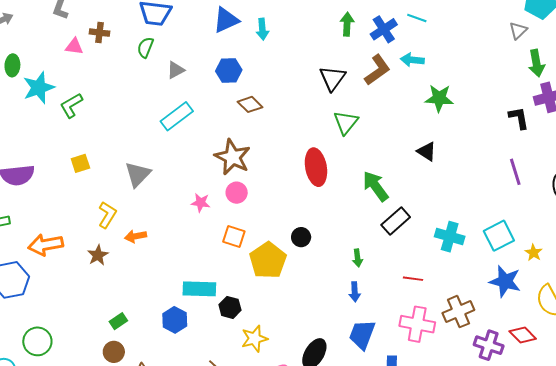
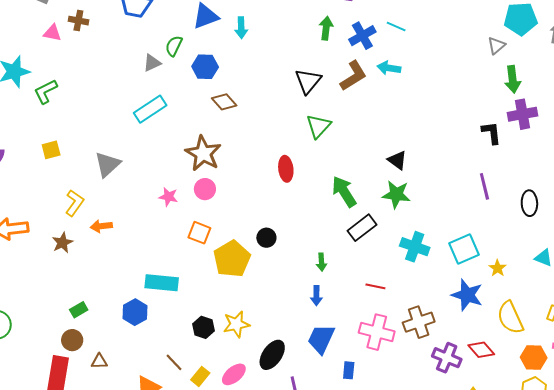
green semicircle: (145, 47) -> (174, 46), moved
green star: (439, 98) -> (396, 194), moved
red ellipse: (316, 167) -> (286, 169), size x0.7
black hexagon: (230, 307) -> (203, 327), moved
yellow star: (254, 339) -> (236, 324), moved

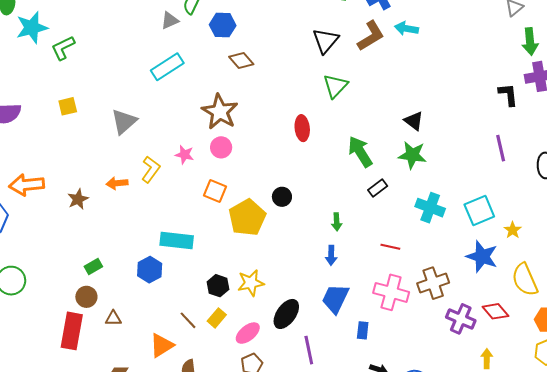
yellow L-shape: (74, 203) -> (151, 169), moved
black rectangle: (362, 228) -> (378, 188), size x0.7
yellow rectangle: (200, 376) -> (217, 318), moved

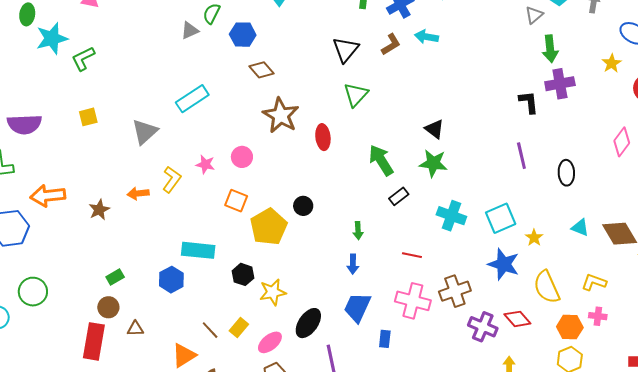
brown L-shape: (371, 36) -> (391, 44), size x0.7
cyan rectangle: (167, 67) -> (192, 99), moved
brown star: (220, 112) -> (281, 115), moved
black hexagon: (218, 286) -> (243, 274), moved

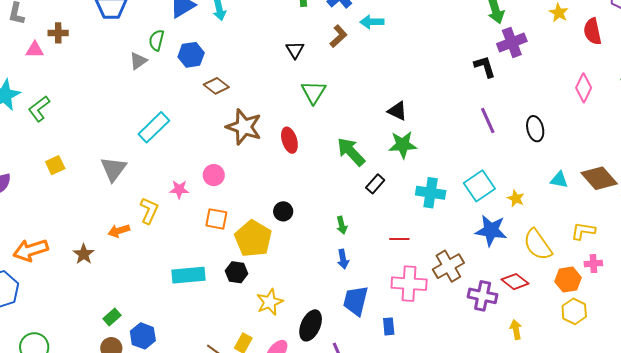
black triangle: (346, 50) -> (295, 50), size x0.7
black hexagon: (243, 274) -> (236, 272), moved
blue hexagon: (171, 280) -> (143, 336), moved

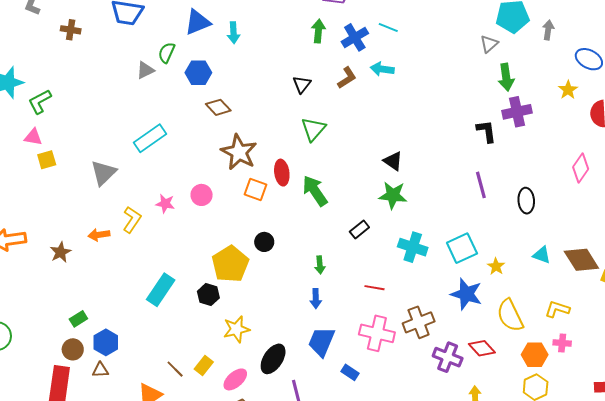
pink triangle: (35, 50) -> (33, 137), moved
green arrow: (351, 152) -> (315, 191), moved
orange square: (216, 219) -> (256, 190), moved
cyan rectangle: (189, 275) -> (161, 290), turned -60
blue rectangle: (389, 326) -> (350, 372), turned -60

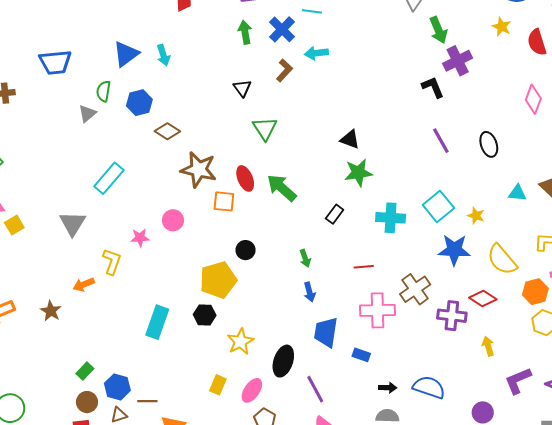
yellow pentagon: (230, 264) -> (218, 280), turned 30
brown line: (175, 369) -> (147, 401), moved, turned -30

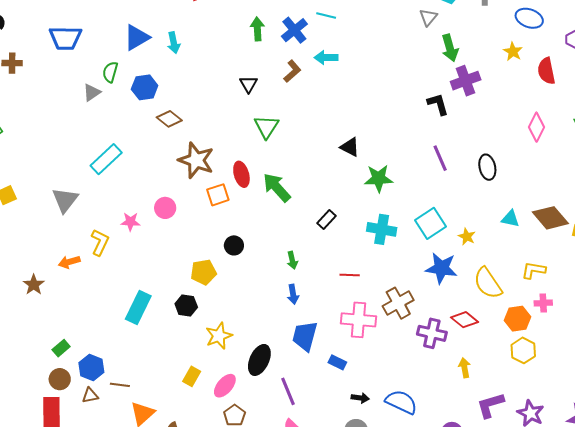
green star: (358, 173) -> (379, 178), moved
orange square: (224, 201) -> (218, 195), turned -30
yellow pentagon: (218, 280) -> (203, 272), size x0.7

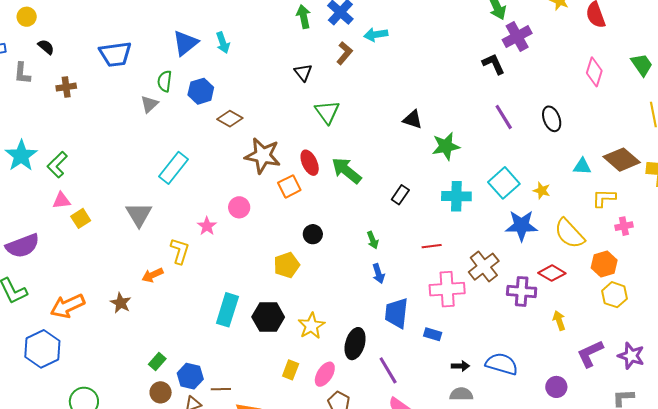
pink star: (130, 222) -> (207, 226), turned -30
yellow L-shape: (534, 270) -> (604, 198), moved
pink cross: (543, 303) -> (624, 226), moved
black hexagon: (186, 305) -> (268, 317), moved, size x1.4

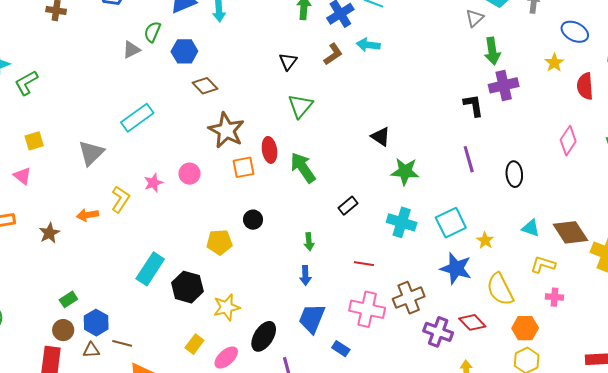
pink triangle: (61, 200) -> (22, 176), moved, turned 30

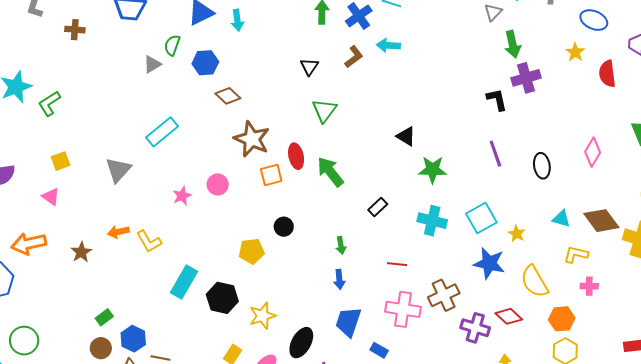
pink diamond: (568, 141) -> (593, 152), moved
yellow L-shape: (120, 199) -> (149, 241), moved, turned 120

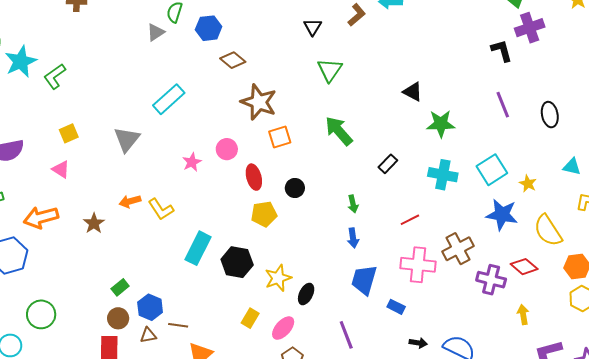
red ellipse: (296, 156) -> (254, 177), moved
red line: (397, 264) -> (410, 220), turned -30
black ellipse: (301, 343) -> (306, 294), moved, size x0.7

